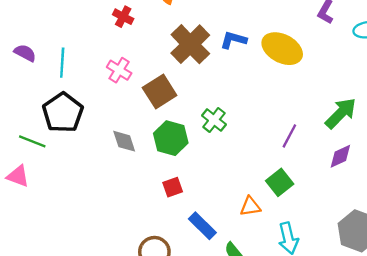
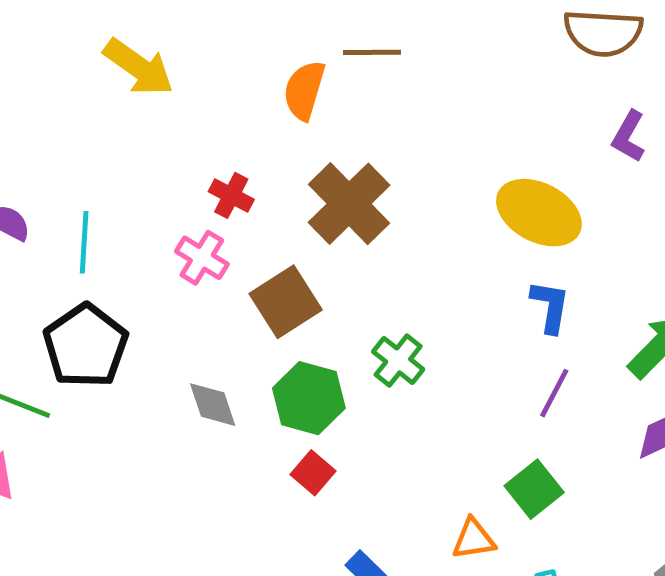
red cross: (123, 17) -> (231, 195), moved
blue L-shape: (233, 40) -> (550, 306), moved, turned 84
red square: (173, 187) -> (313, 473), moved, turned -30

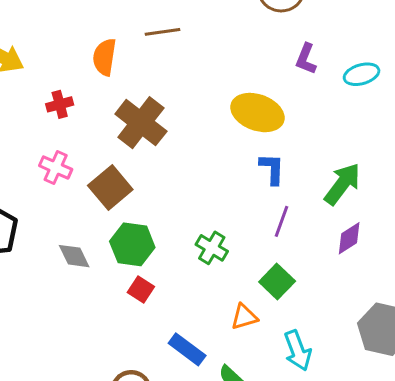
brown line: (372, 52) -> (162, 32), moved
red cross: (231, 195) -> (60, 104), moved, turned -35
green cross: (398, 360) -> (212, 248), moved

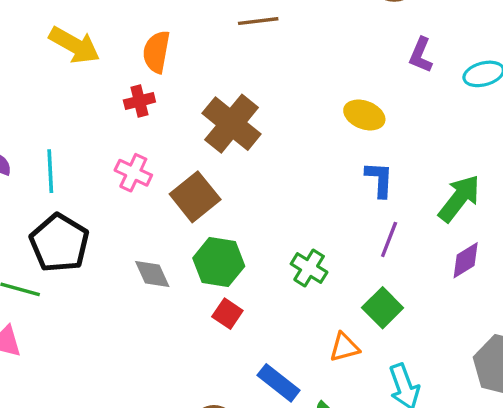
orange semicircle: (104, 57) -> (156, 52), moved
yellow ellipse: (257, 113) -> (364, 115), size x0.7

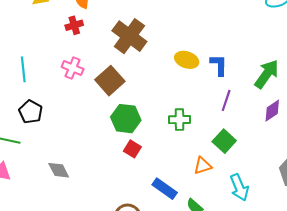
yellow ellipse: (364, 115) -> (187, 60), moved
black pentagon: (59, 243) -> (31, 112), size x0.7
green cross: (309, 268) -> (179, 120), turned -30
gray diamond: (152, 274) -> (59, 170), moved

